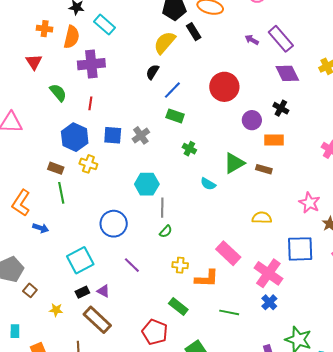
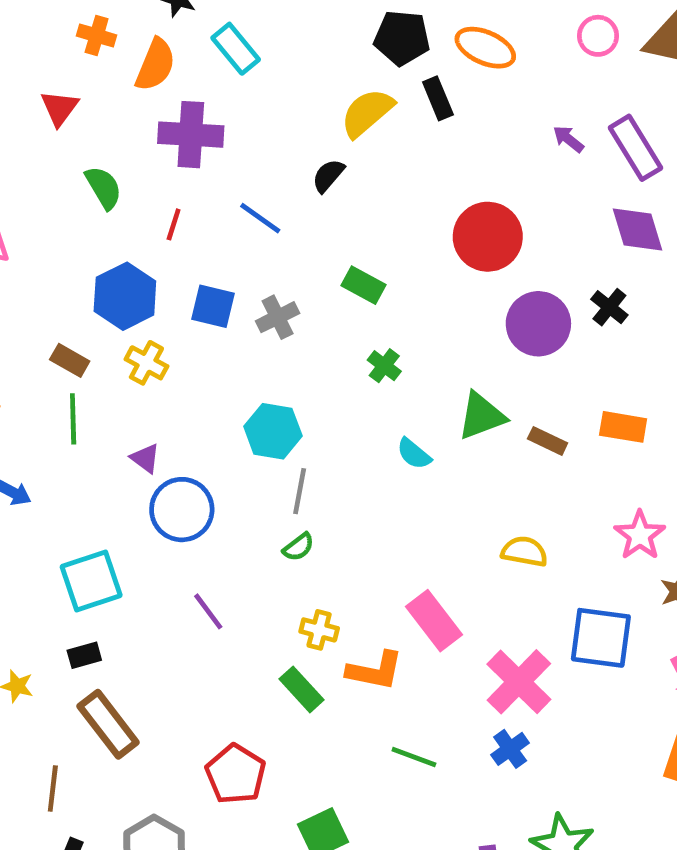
blue line: (172, 90) -> (260, 218), moved, turned 72
purple circle: (252, 120) -> (538, 324), size x1.4
orange rectangle: (274, 140) -> (623, 427), moved
purple triangle: (103, 291) -> (145, 458), moved
green rectangle: (178, 307) -> (301, 689), moved

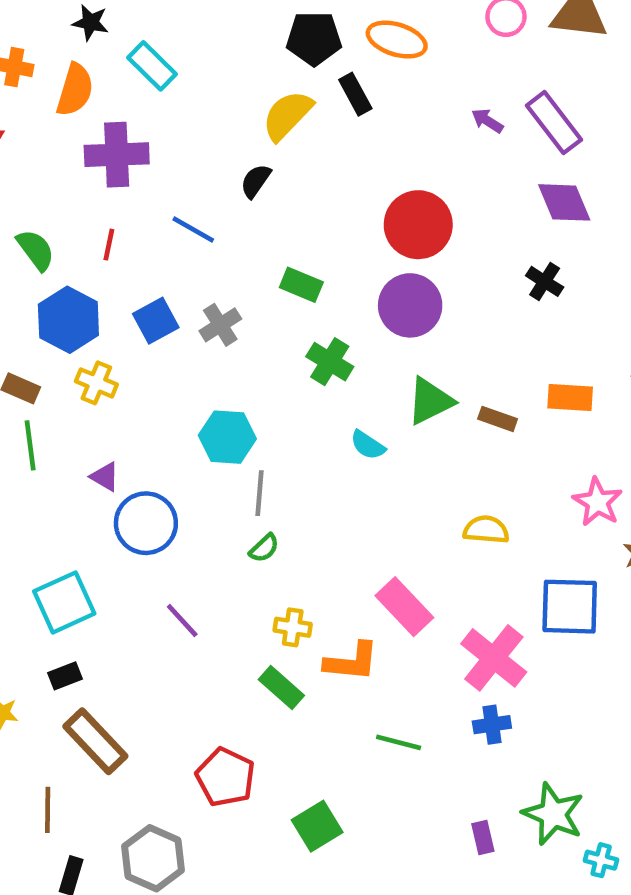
green semicircle: (104, 188) -> (36, 250), moved
blue square: (213, 306) -> (156, 321), turned -36
purple circle: (538, 324) -> (410, 305), moved
green cross: (384, 366) -> (330, 362), size x1.4
blue cross: (510, 749) -> (492, 725), turned 33

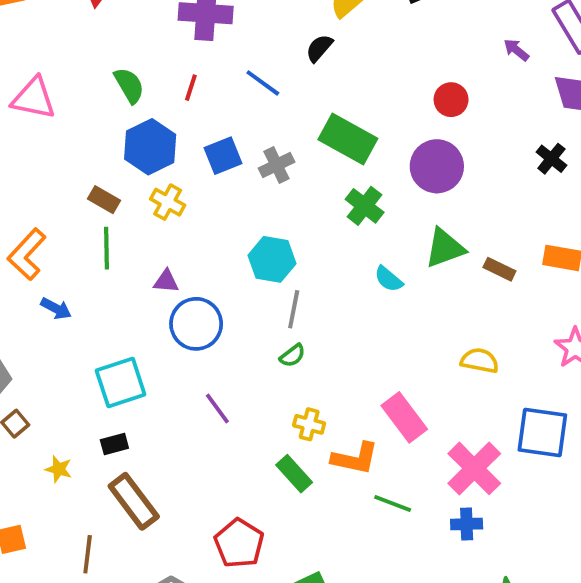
purple arrow: (487, 121) -> (516, 50), moved
red circle: (418, 225) -> (451, 100), size x0.6
green rectangle: (301, 285) -> (348, 139), size x1.6
purple triangle: (105, 477) -> (166, 281), turned -32
green line: (399, 742) -> (393, 504), moved

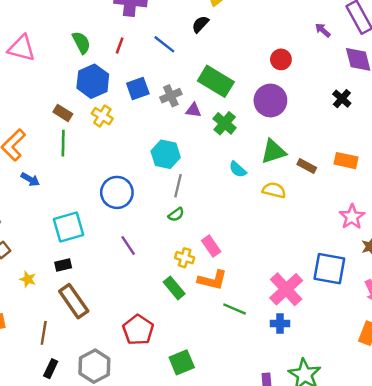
purple triangle: (166, 281) -> (193, 110), moved
yellow semicircle: (480, 361) -> (274, 190), moved
pink rectangle: (404, 417) -> (211, 246), moved, size x0.7

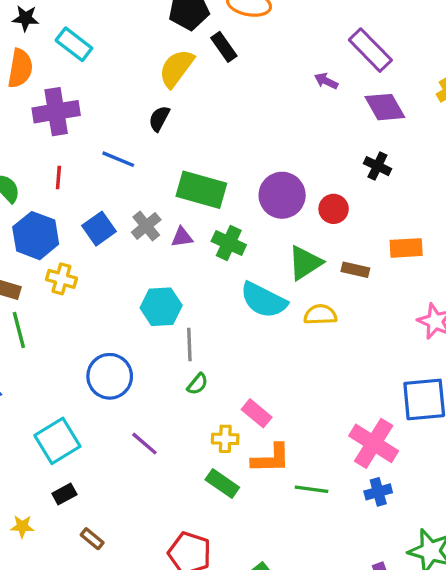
red circle: (281, 59) -> (334, 209), moved
cyan semicircle: (238, 169) -> (264, 300), size x1.8
brown rectangle: (74, 301) -> (92, 539), size x0.5

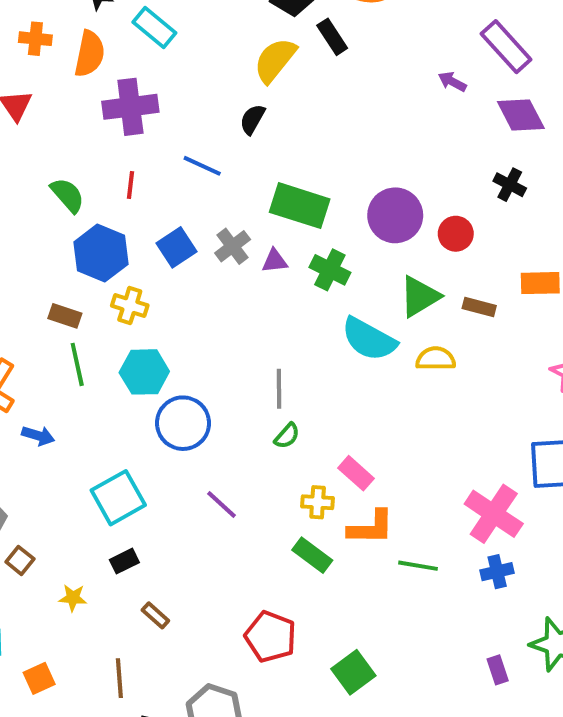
cyan hexagon: (161, 307) -> (144, 372), moved

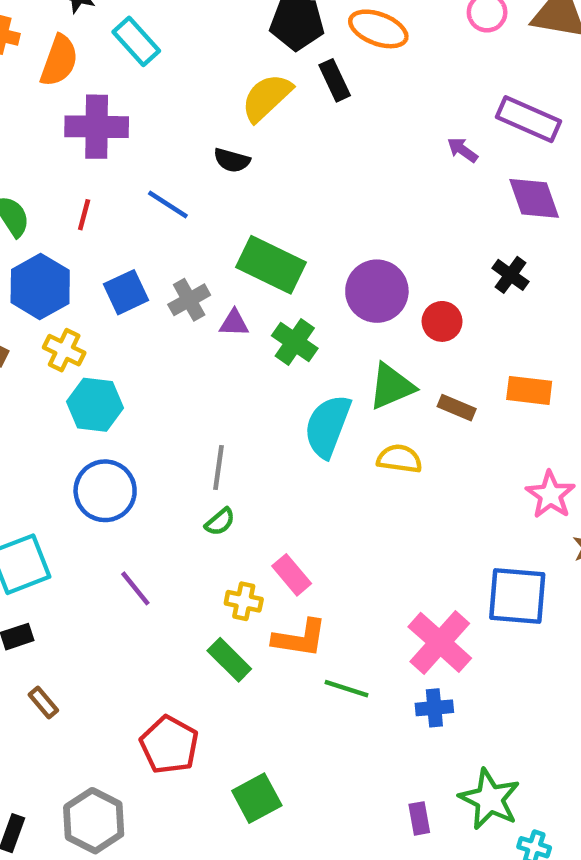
purple rectangle: (506, 47) -> (528, 119), turned -32
black semicircle: (252, 119) -> (232, 160), turned -112
cyan semicircle: (369, 339) -> (328, 426), turned 74
cyan hexagon: (144, 372) -> (95, 405), moved

